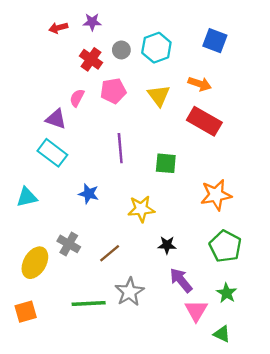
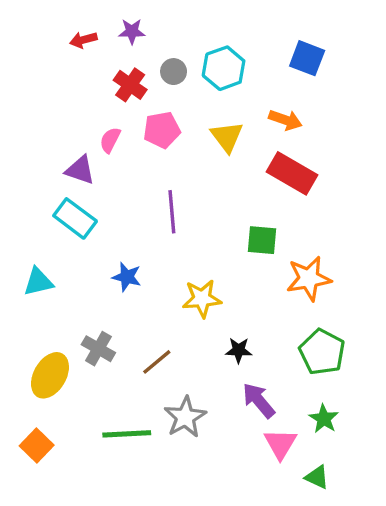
green square: (166, 163) -> (262, 240), moved
orange square: (26, 312) -> (37, 445), turned -30

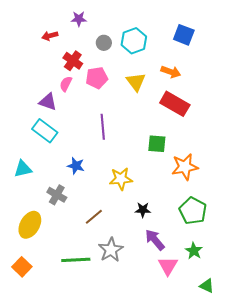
red arrow: (83, 40) -> (50, 36), moved
red cross: (130, 85) -> (73, 61), moved
gray cross: (98, 349) -> (57, 195), moved
green triangle: (317, 477) -> (207, 286), moved

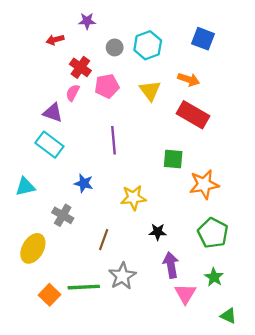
brown line: (94, 217) -> (104, 240), turned -30
purple arrow: (155, 240) -> (171, 265), turned 30
orange square: (22, 267) -> (49, 295), moved

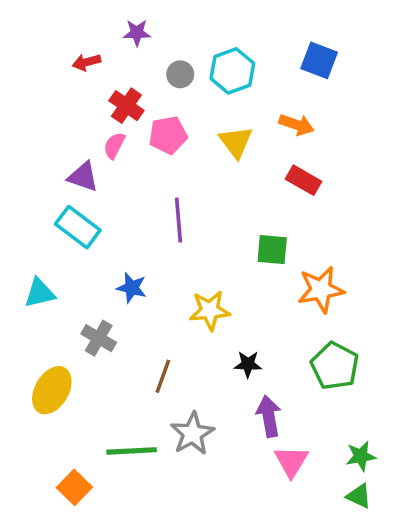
red rectangle: (193, 115) -> (303, 180), size x0.7
green star: (214, 277) -> (361, 456), moved, turned 30
orange square: (49, 295) -> (74, 487), moved

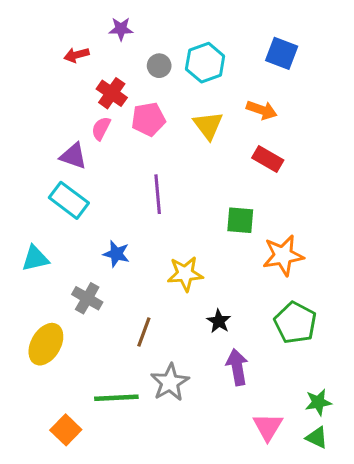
black star: (248, 364) -> (219, 321), turned 30
pink triangle: (291, 461) -> (268, 427), moved

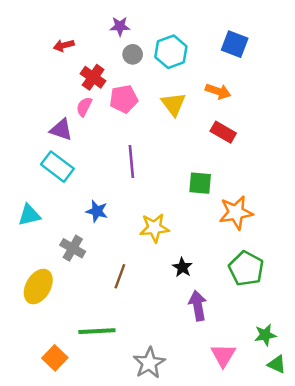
purple star: (121, 29) -> (120, 26), moved
gray star: (170, 382) -> (149, 363), moved
green triangle: (317, 437) -> (277, 364), moved

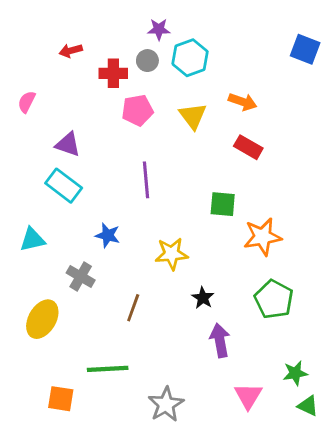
purple star: (120, 26) -> (159, 29), moved
blue square: (235, 44) -> (305, 49), moved
red cross: (93, 77) -> (113, 73), moved, turned -35
pink semicircle: (84, 107) -> (27, 102), moved
orange square: (55, 358) -> (61, 399), turned -35

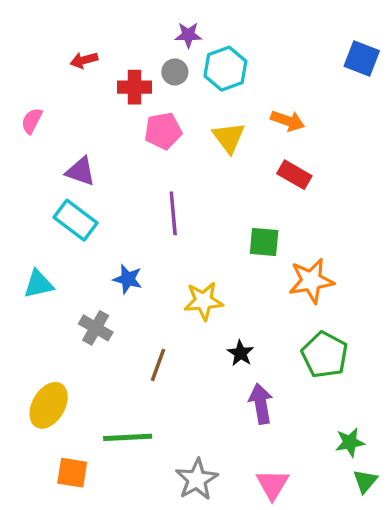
yellow ellipse: (42, 319) -> (49, 405), moved
pink triangle: (248, 396) -> (273, 484), moved
green triangle: (308, 406) -> (365, 481), turned 45

